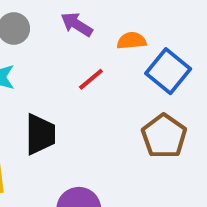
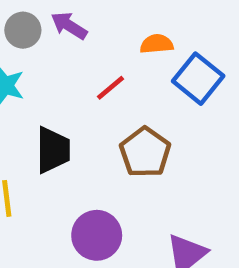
purple arrow: (77, 24) -> (69, 26), moved
brown pentagon: (164, 136) -> (145, 152), moved

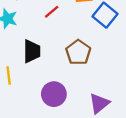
red line: (111, 88) -> (52, 12), moved

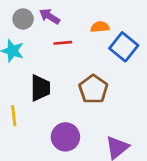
red line: (52, 12) -> (63, 43), turned 35

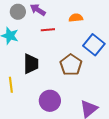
blue square: (124, 47) -> (94, 45), moved

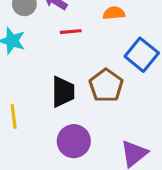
black trapezoid: (31, 64) -> (63, 92), moved

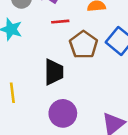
brown pentagon: (106, 86) -> (84, 45), moved

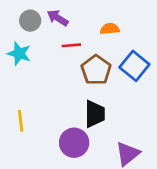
black trapezoid: (54, 72) -> (95, 114), moved

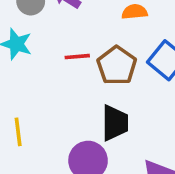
red line: (71, 45) -> (77, 57), moved

